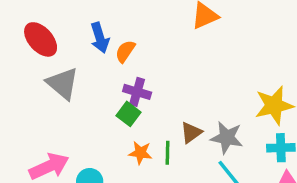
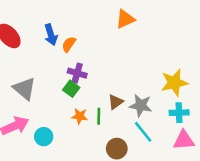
gray triangle: (63, 83) -> (24, 89), moved

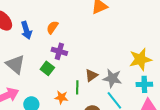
blue arrow: (51, 35) -> (26, 30), moved
green square: (71, 89) -> (47, 68), moved
orange star: (80, 116) -> (61, 97), moved

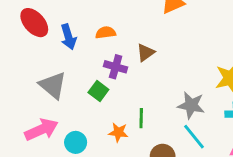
orange semicircle: (52, 27) -> (106, 33), turned 48
brown triangle: (91, 75) -> (145, 53), moved

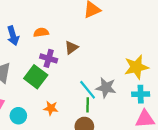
green square: (98, 91) -> (36, 77), size x1.5
green line: (141, 118) -> (88, 105), moved
cyan line: (194, 137) -> (88, 90), moved

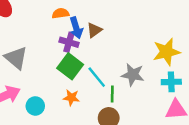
blue arrow: (13, 36) -> (76, 28), moved
green square: (36, 77) -> (70, 66), moved
cyan line: (88, 90) -> (97, 77), moved

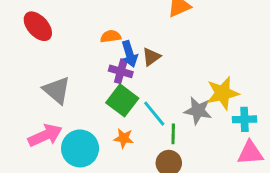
yellow star: (166, 52) -> (223, 93), moved
cyan circle: (35, 106) -> (80, 148), size x1.6

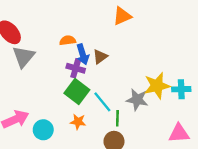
gray triangle: (57, 90) -> (23, 57), moved, turned 30
cyan cross: (244, 119) -> (181, 89), moved
cyan circle: (80, 148) -> (43, 130), size x0.7

